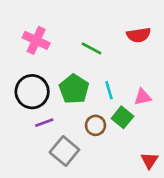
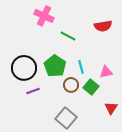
pink cross: (36, 40) -> (44, 16), moved
brown circle: (95, 125) -> (71, 85), moved
gray square: (64, 151) -> (66, 118), moved
red triangle: (149, 160) -> (111, 108), moved

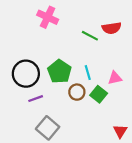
green line: (68, 36) -> (90, 36), moved
red triangle: (111, 108) -> (120, 131), moved
gray square: (66, 118) -> (48, 128), moved

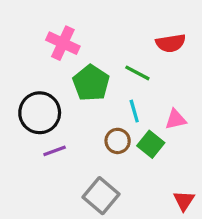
pink cross: (48, 17) -> (63, 43), moved
green line: (90, 36) -> (137, 73), moved
green pentagon: (59, 71) -> (91, 83), moved
gray square: (48, 128) -> (101, 196), moved

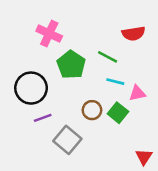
cyan line: (134, 111) -> (115, 82), moved, turned -60
gray square: (101, 196) -> (67, 140), moved

